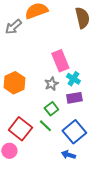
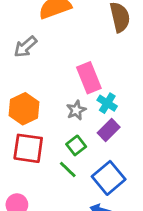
gray arrow: (13, 27) -> (25, 47), moved
purple rectangle: (74, 98) -> (109, 130), turned -35
red square: (20, 129) -> (28, 148), moved, turned -30

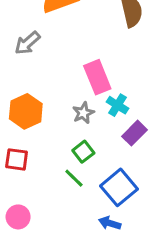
purple rectangle: (109, 130) -> (135, 133), moved
red square: (28, 148) -> (17, 159), moved, size x0.7

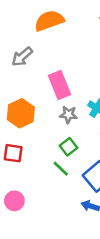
pink rectangle: (97, 77) -> (59, 85), moved
gray star: (83, 113) -> (68, 115), turned 30

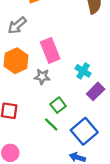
orange hexagon: (21, 113) -> (16, 61), moved
gray star: (68, 115) -> (42, 77), moved

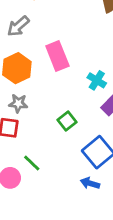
gray star: (42, 77) -> (18, 103), moved
green line: (51, 124) -> (32, 163), moved

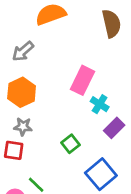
pink rectangle: (57, 56) -> (82, 80), moved, turned 48

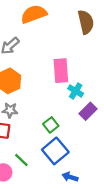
pink rectangle: (82, 80) -> (61, 71), turned -30
blue square: (101, 174) -> (55, 151), moved

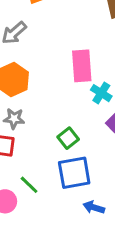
blue square: (55, 151) -> (74, 173), turned 30

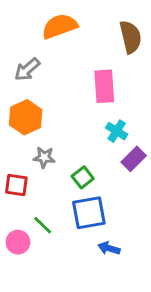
pink rectangle: (82, 66) -> (104, 86), moved
gray star: (14, 119) -> (44, 157), moved

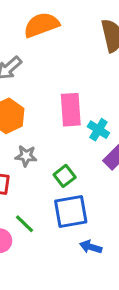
pink rectangle: (104, 86) -> (71, 110), moved

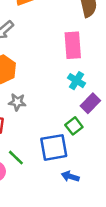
pink rectangle: (71, 110) -> (73, 45), moved
green square: (65, 176) -> (74, 126), moved

